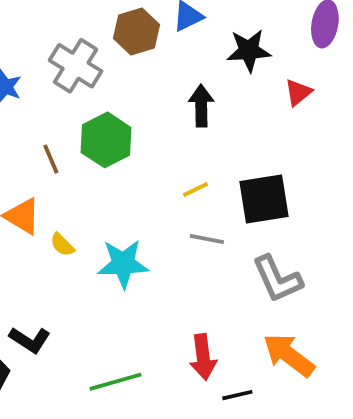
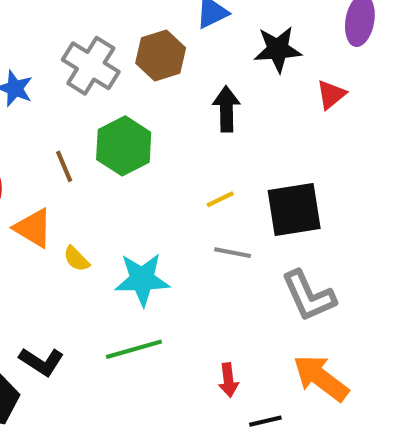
brown hexagon: (136, 31) -> (161, 56), moved
red arrow: (203, 357) -> (228, 380), size x0.7
green line: (116, 382) -> (134, 349), moved

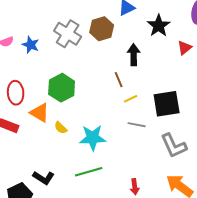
black star: (278, 49) -> (159, 26), turned -30
green hexagon: (124, 146) -> (62, 88), moved
brown line: (64, 166) -> (119, 80), moved

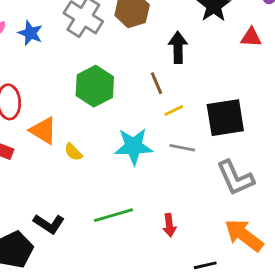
red triangle: (185, 48) -> (251, 37), turned 42
green hexagon: (62, 88) -> (95, 86), moved
cyan star: (93, 138) -> (134, 146), moved
red arrow: (135, 187) -> (169, 225), moved

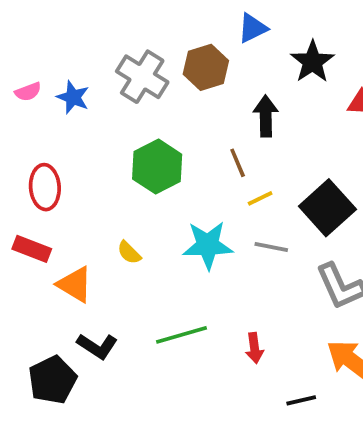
black square: (225, 118) -> (327, 208), turned -33
orange triangle: (43, 131) -> (75, 284), moved

